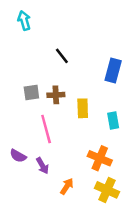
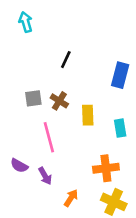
black line: (62, 56) -> (66, 60), turned 63
brown cross: (56, 95) -> (59, 101), turned 35
orange cross: (100, 158) -> (106, 168), turned -30

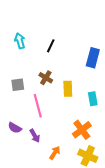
cyan arrow: (26, 22) -> (20, 41), moved
gray square: (33, 98) -> (18, 85), moved
orange cross: (106, 168) -> (82, 130), turned -30

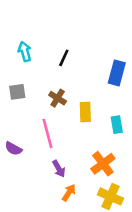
gray square: (18, 85) -> (17, 92), moved
purple semicircle: (15, 128) -> (13, 149), moved
purple arrow: (35, 136) -> (59, 169), moved

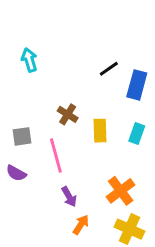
black line: (64, 58) -> (109, 69), moved, turned 30
gray square: (17, 92) -> (22, 136), moved
cyan rectangle: (117, 125) -> (137, 133), moved, turned 30

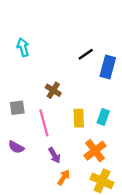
yellow rectangle: (100, 131) -> (79, 118), moved
cyan rectangle: (137, 133) -> (103, 117), moved
purple semicircle: (16, 173) -> (16, 147), moved

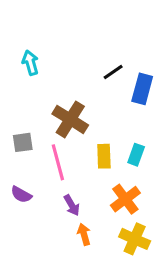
brown cross: (53, 90) -> (70, 119), size x1.6
orange arrow: (64, 177) -> (84, 234), turned -49

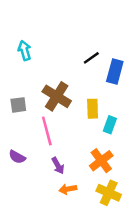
gray square: (23, 142) -> (18, 105), moved
yellow rectangle: (104, 156) -> (93, 109), moved
orange arrow: (84, 234) -> (68, 189), turned -84

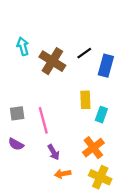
brown cross: (57, 96) -> (52, 61), moved
gray square: (18, 105) -> (17, 113), moved

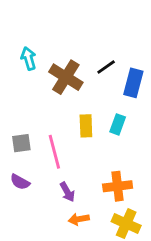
yellow rectangle: (85, 100) -> (86, 126), moved
cyan rectangle: (101, 115) -> (118, 124), moved
orange cross: (93, 148) -> (118, 186), turned 30

